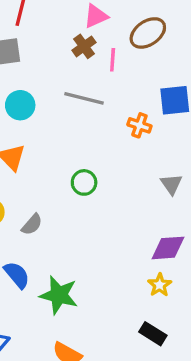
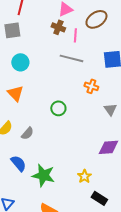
brown cross: (84, 46) -> (58, 27), turned -32
gray line: (84, 98) -> (71, 58), moved
orange cross: (139, 125) -> (91, 86), moved
yellow star: (160, 285) -> (84, 176), moved

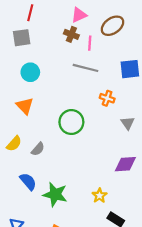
green circle: (58, 108) -> (71, 122), size x1.5

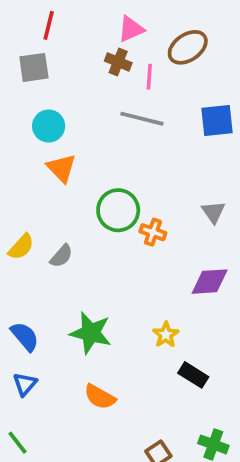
orange cross: (107, 98) -> (153, 232), moved
orange triangle: (25, 106) -> (61, 168), moved
blue semicircle: (28, 182) -> (25, 336), moved

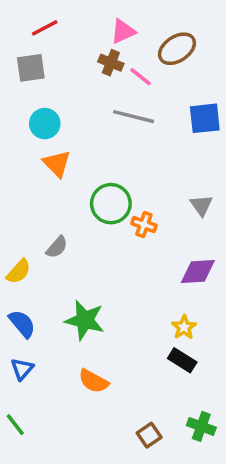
red line: (49, 25) -> (45, 28), turned 48
pink line: (149, 77) -> (140, 77), turned -55
yellow semicircle: (21, 247) -> (19, 272), moved
yellow star: (166, 335) -> (184, 327), moved

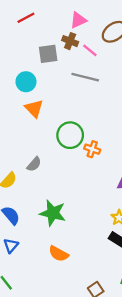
gray square: (31, 68) -> (48, 54), moved

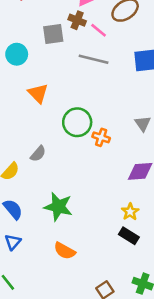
cyan circle: (26, 82) -> (17, 54), moved

